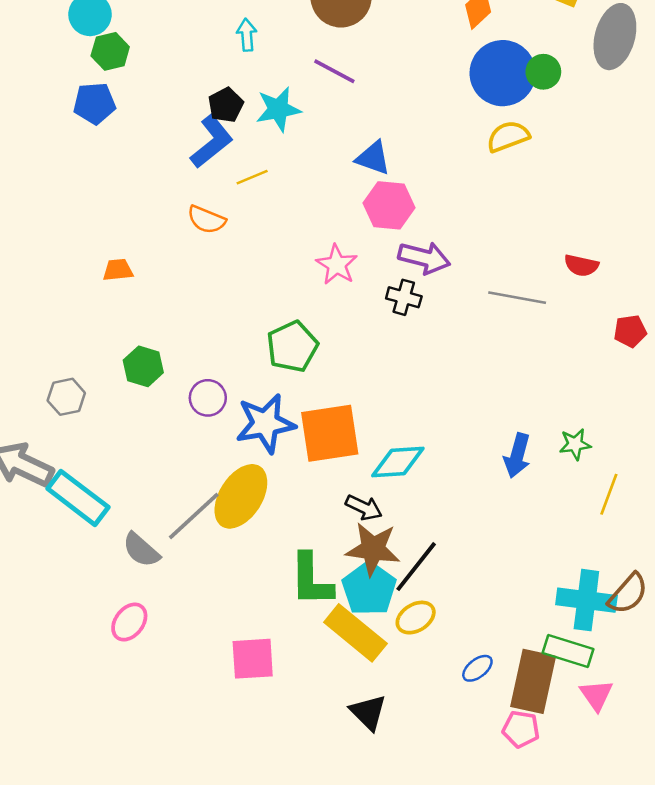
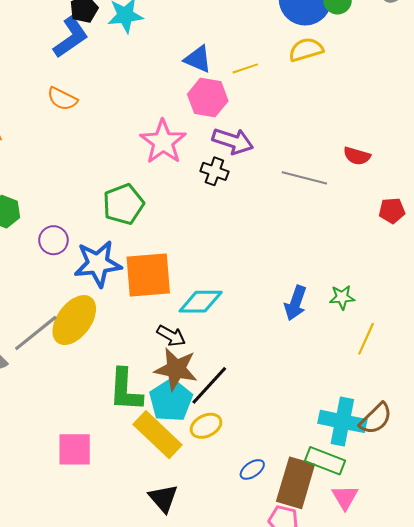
yellow line: (252, 177) -> (245, 68), moved
pink star: (337, 265) -> (163, 142), size x1.4

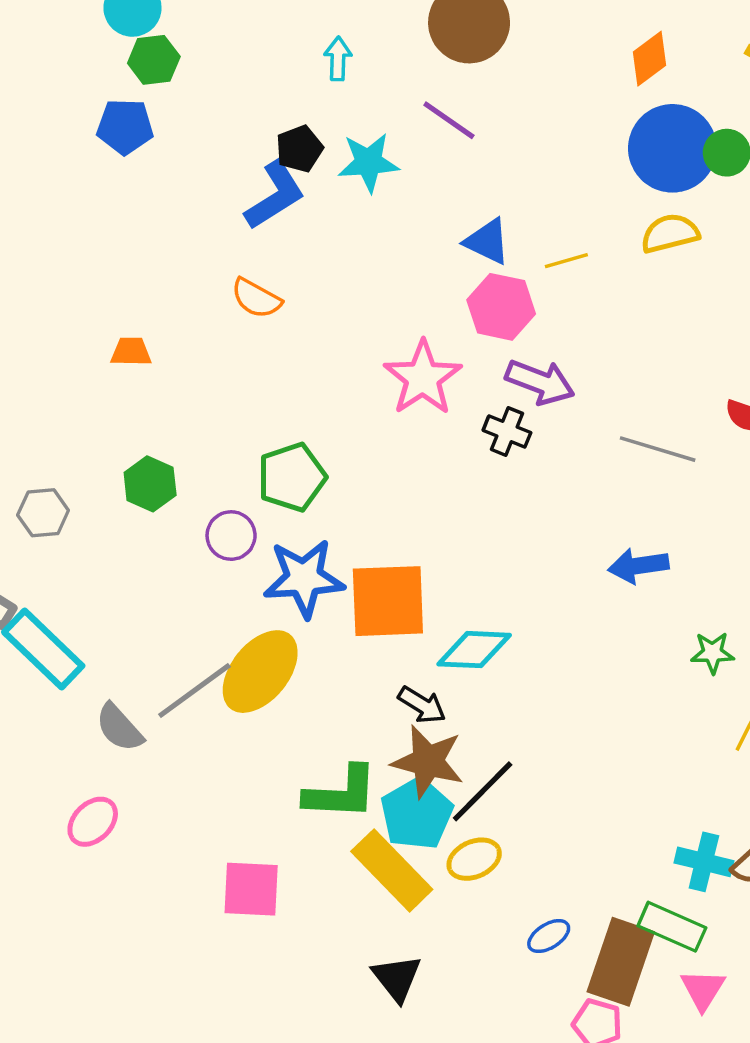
green pentagon: (123, 204) -> (292, 477), moved
blue arrow: (296, 303) -> (638, 566), moved, turned 60
green L-shape: (125, 390) -> (341, 793), turned -93
cyan cross: (342, 421) -> (704, 862), size x0.7

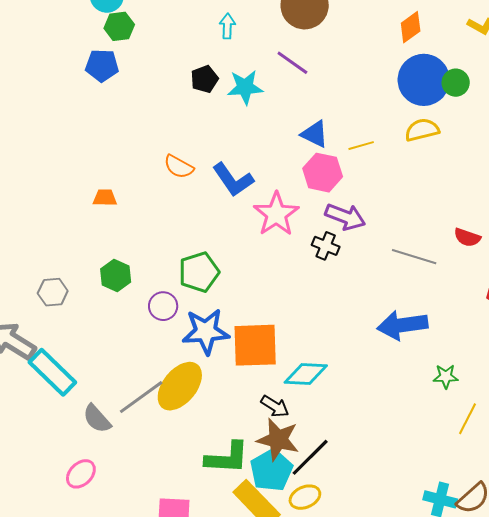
blue L-shape: (275, 195) -> (233, 180), moved, turned 87
blue arrow: (638, 566) -> (402, 325), size x1.4

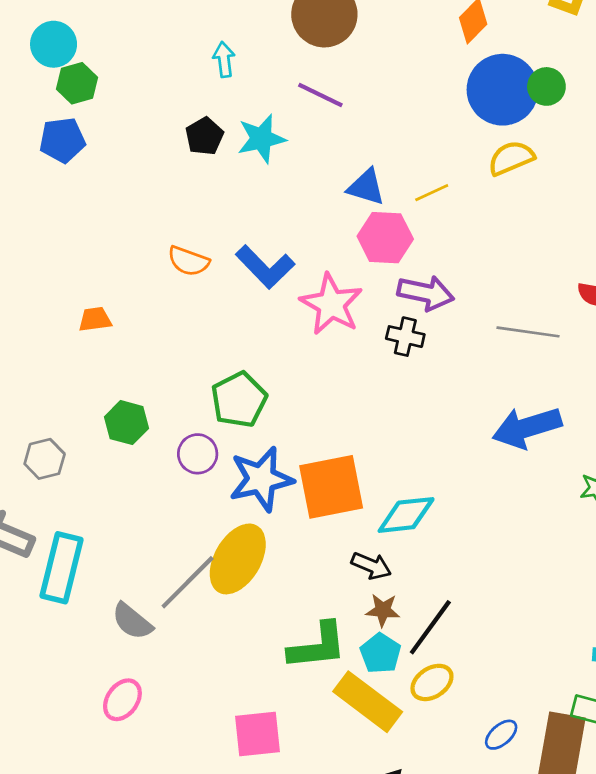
cyan rectangle: (52, 372) -> (62, 568), turned 69
brown star: (278, 440) -> (383, 610), size x0.6
cyan pentagon: (271, 470) -> (380, 653), size x0.7

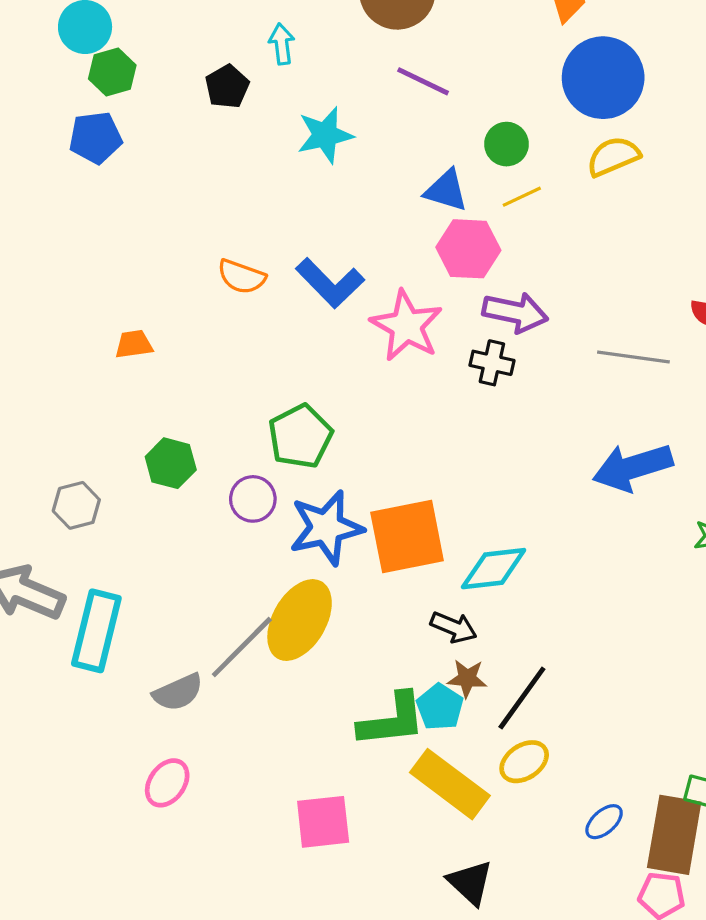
green circle: (546, 86) -> (507, 144), moved
purple line: (320, 95) -> (423, 81), moved
black pentagon: (204, 136) -> (227, 87), moved
gray semicircle: (132, 621) -> (178, 692), turned -63
cyan pentagon: (380, 653) -> (440, 707), moved

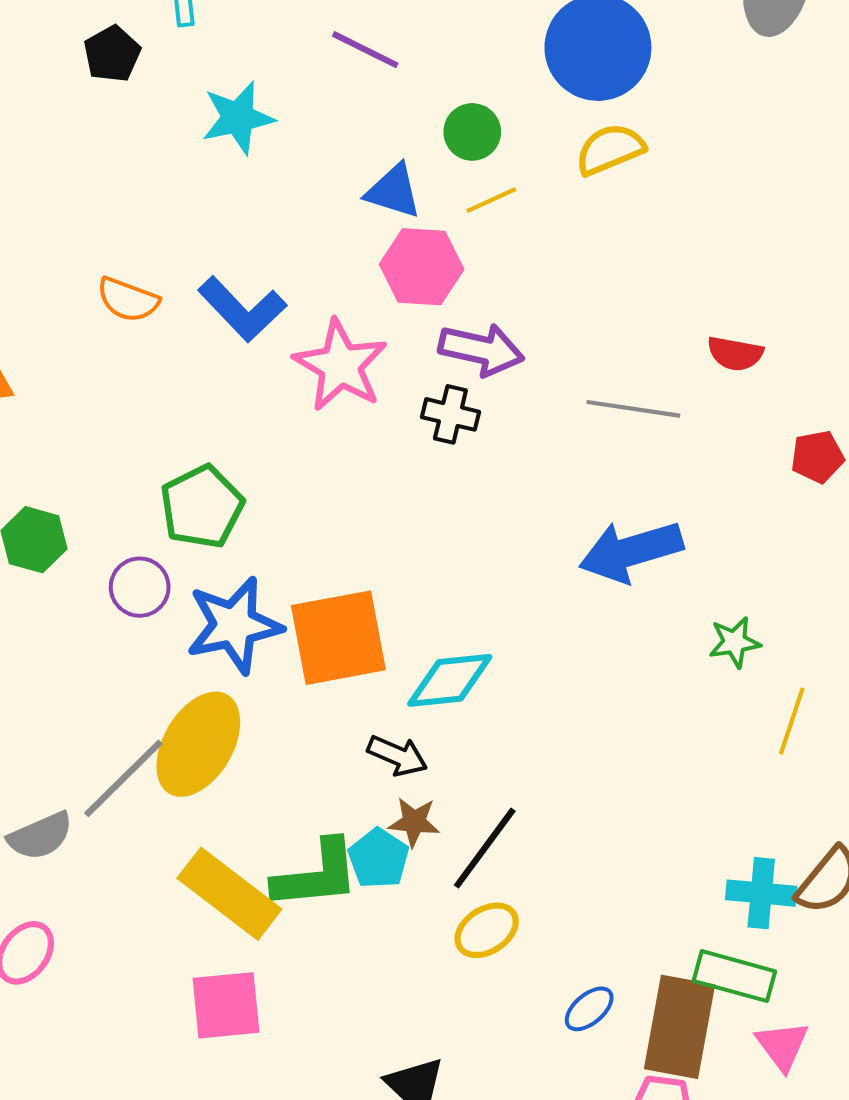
yellow rectangle: (450, 784) -> (229, 894), moved

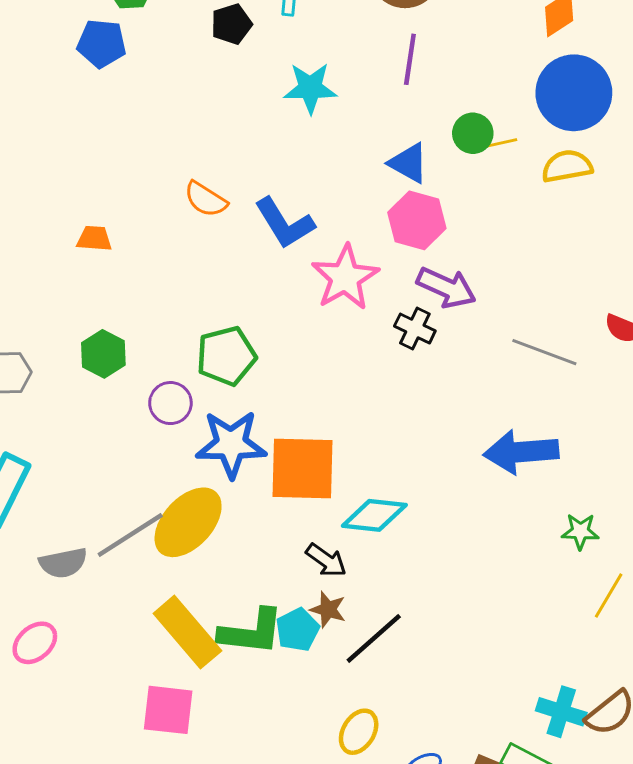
purple line: (365, 50) -> (410, 59), turned 60
yellow line: (491, 200) -> (498, 144), moved
yellow ellipse: (487, 930) -> (359, 732), moved, turned -39

